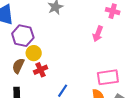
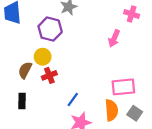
purple hexagon: (23, 36) -> (50, 29), moved

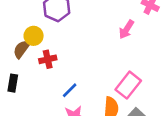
yellow circle: (43, 57) -> (34, 36), moved
pink rectangle: (123, 87) -> (128, 85), turned -55

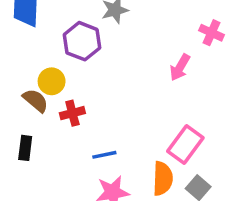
brown semicircle: (21, 49) -> (36, 100), turned 96
blue line: (70, 90) -> (104, 155), turned 35

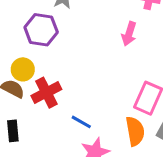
red cross: (72, 113) -> (46, 93), size x1.4
blue line: (104, 155) -> (81, 122), turned 54

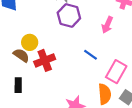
purple hexagon: (41, 30) -> (69, 15), moved
blue line: (81, 122) -> (90, 55), moved

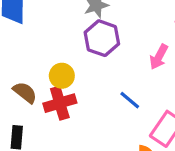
yellow circle: (30, 42) -> (62, 76), moved

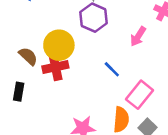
yellow circle: (62, 76) -> (59, 45), size x1.5

